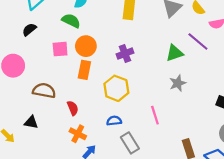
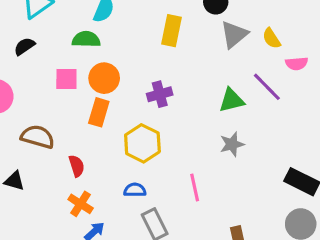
green semicircle: (71, 21) -> (86, 39), turned -30

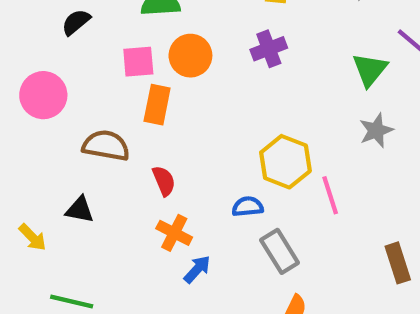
purple cross: (160, 94) -> (269, 49), moved
green triangle: (232, 100) -> (370, 70), turned -32
orange rectangle: (99, 112) -> (157, 105), moved
yellow hexagon: (142, 143) -> (285, 162), moved

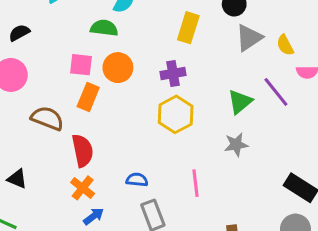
black semicircle: (76, 22) -> (19, 33), moved
yellow hexagon: (285, 162) -> (176, 114), moved
red semicircle: (164, 181) -> (83, 151), size x1.5
black triangle: (80, 210) -> (17, 179), moved

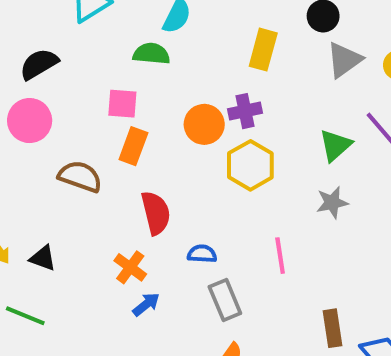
black semicircle: (19, 33) -> (39, 64), size x1.4
orange circle: (118, 68) -> (204, 124), moved
red semicircle: (83, 151) -> (156, 213), moved

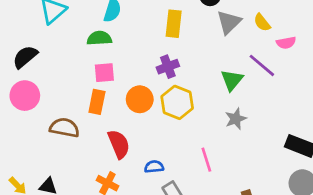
pink square: (122, 104) -> (104, 73), moved
orange circle: (204, 124) -> (140, 99), moved

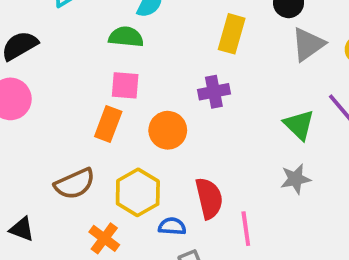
green triangle: (232, 80) -> (299, 125), turned -35
yellow hexagon: (177, 102) -> (138, 192), moved
brown semicircle: (64, 128) -> (75, 184), moved, turned 136
red semicircle: (119, 144) -> (209, 198), moved

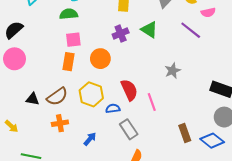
green triangle: (299, 125) -> (149, 30), moved
black triangle: (22, 229) -> (33, 99), moved
orange cross: (104, 238) -> (60, 123), moved, turned -35

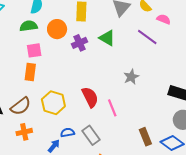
pink semicircle: (208, 12) -> (164, 19), turned -144
orange circle: (100, 59) -> (57, 29), moved
blue semicircle: (113, 109) -> (68, 133), moved

